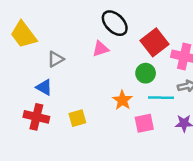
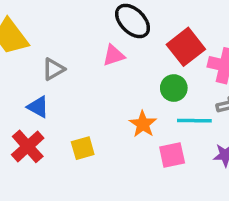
red cross: (36, 117) -> (28, 146), turned 35

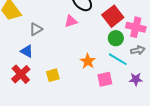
green circle: (174, 88) -> (116, 38), moved
cyan line: (194, 121) -> (118, 59), turned 30

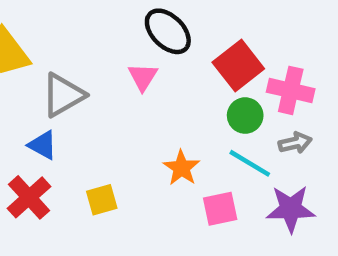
pink triangle: (71, 21) -> (143, 77), turned -40
gray triangle: (36, 29) -> (63, 95), size x1.5
purple star: (136, 79) -> (291, 209), size x1.5

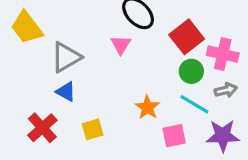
blue triangle: (43, 145) -> (66, 92), moved

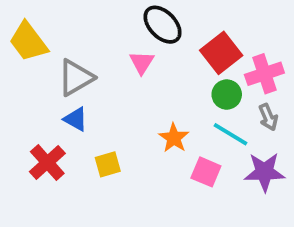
pink cross: (223, 54) -> (264, 74), turned -32
gray arrow: (226, 90) -> (268, 117), turned 80
pink square: (174, 136) -> (206, 172), turned 35

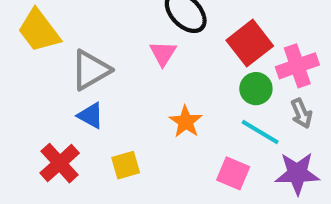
orange star: (174, 138) -> (186, 122), moved

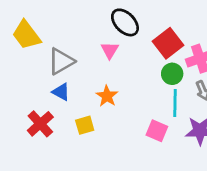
orange star: (186, 122) -> (107, 96), moved
cyan line: (260, 132) -> (175, 103), turned 60

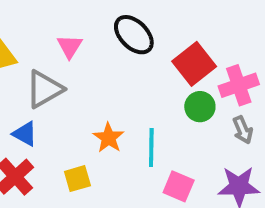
pink triangle: (110, 50) -> (70, 46), moved
blue triangle: (61, 92) -> (25, 134), moved
cyan line: (175, 103) -> (151, 147), moved

